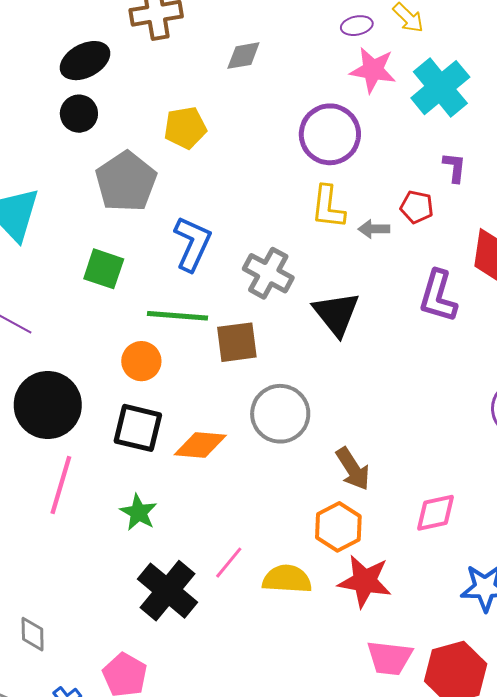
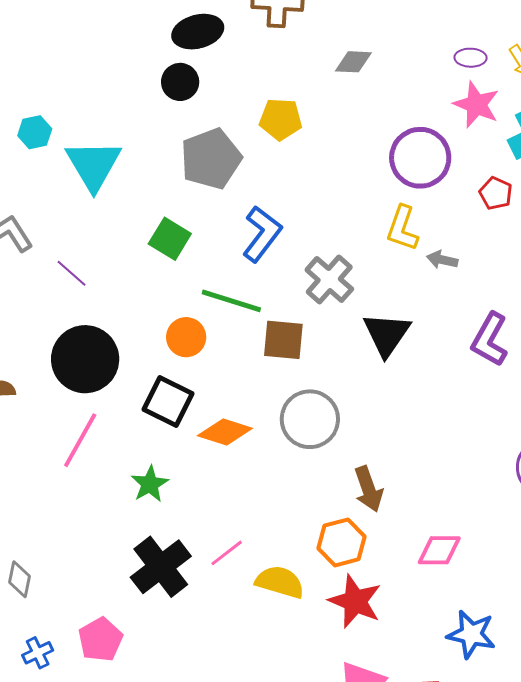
red pentagon: (417, 207) -> (496, 193), moved

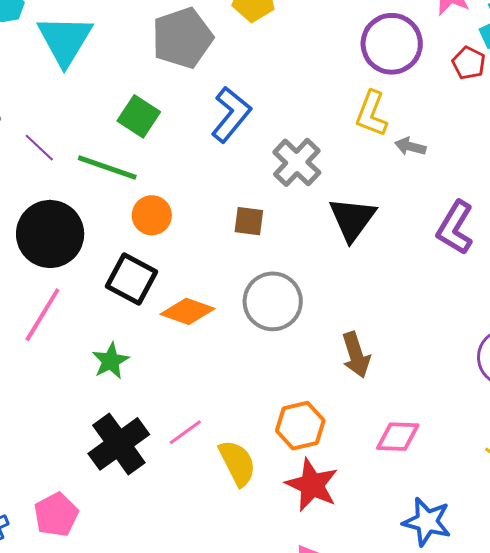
red pentagon: (496, 193) -> (469, 63), moved
green line: (231, 301) -> (107, 167), moved
brown square: (283, 340) -> (249, 221), size x0.7
brown arrow: (369, 489) -> (356, 355), moved
yellow semicircle: (280, 582) -> (237, 463), turned 45

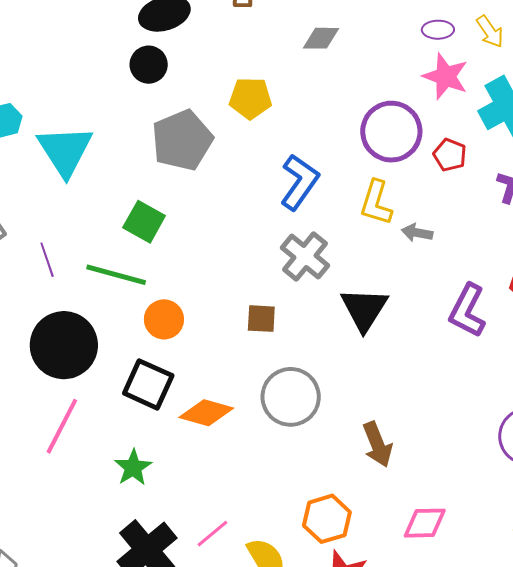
red pentagon: (469, 63) -> (450, 155), moved
blue L-shape: (231, 115) -> (299, 182), moved
purple line: (39, 148) -> (47, 260), turned 32

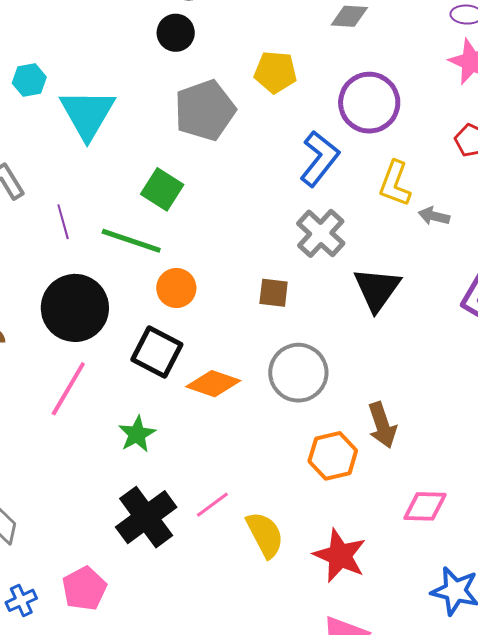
purple circle: (391, 132) -> (369, 103), moved
orange hexagon: (327, 519) -> (333, 456), moved

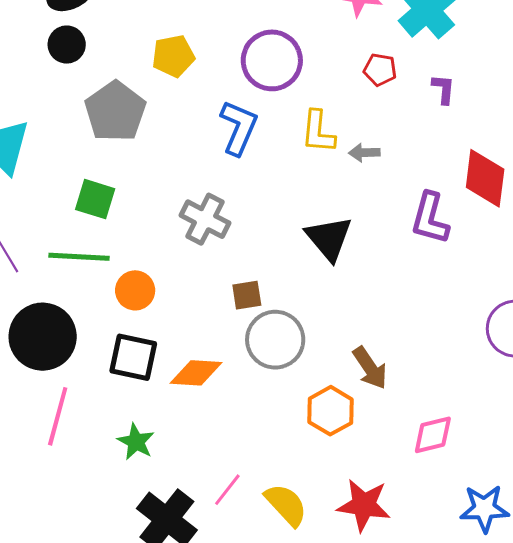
gray cross: (321, 233) -> (205, 219), moved
brown square: (274, 293) -> (247, 295), moved

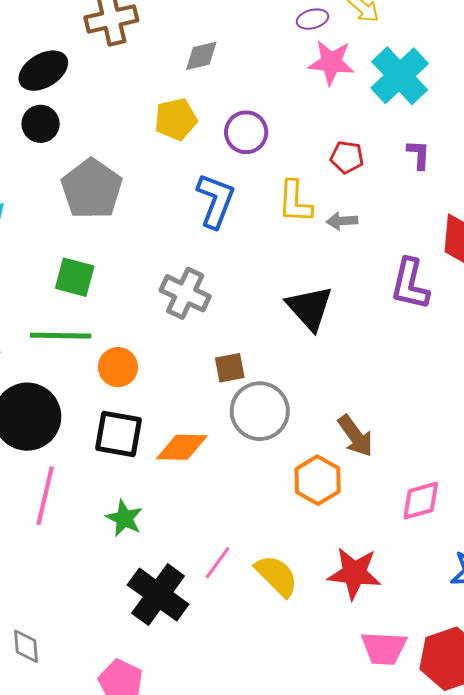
yellow pentagon: (173, 56) -> (176, 119), moved
purple circle: (272, 60) -> (246, 132), size x0.7
red pentagon: (380, 70) -> (347, 157), moved

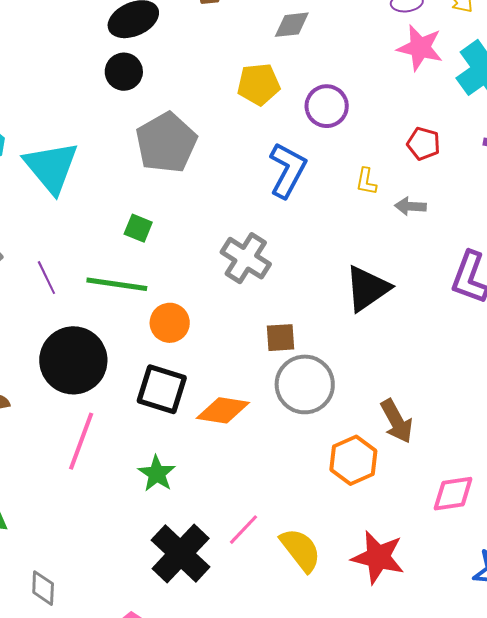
yellow L-shape: (295, 202) -> (366, 181), size x0.6
green square: (75, 277) -> (138, 228), size x0.7
black triangle: (310, 308) -> (367, 288), turned 30

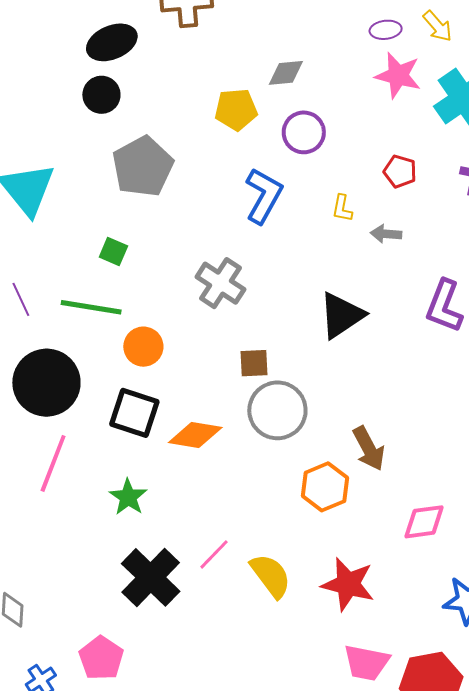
gray diamond: (292, 25) -> (286, 73), moved

